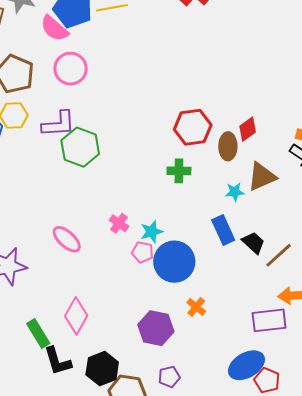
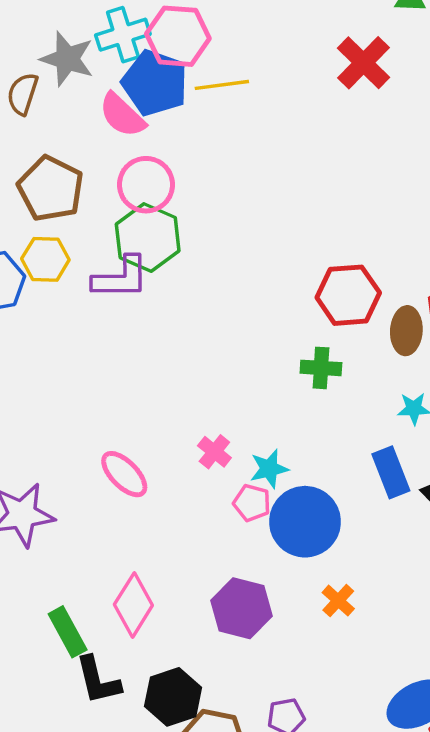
green hexagon: (80, 147) -> (148, 238), moved
purple hexagon: (156, 328) -> (241, 608), moved

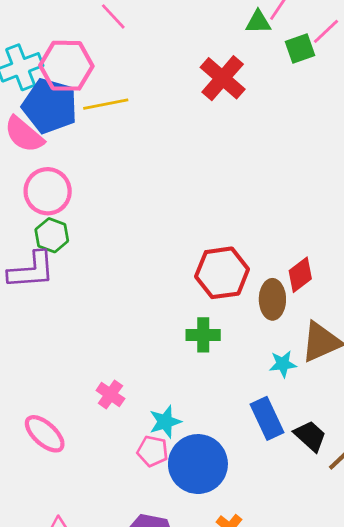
green hexagon: (148, 238) -> (52, 235), size x0.6
pink cross: (214, 452) -> (110, 394), moved

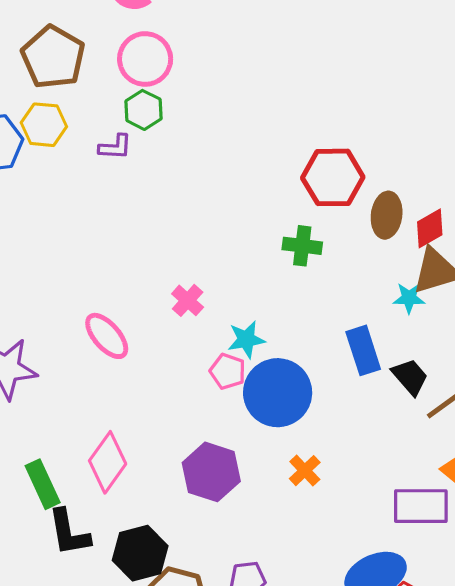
purple L-shape: (31, 270) -> (115, 147), size x0.6
red diamond: (300, 275) -> (430, 228), moved
cyan star: (283, 364) -> (409, 298), moved

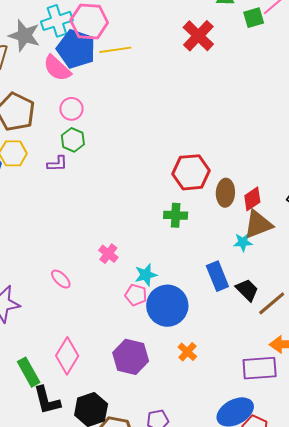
pink circle: (145, 59) -> (71, 109), size x0.7
pink ellipse: (107, 336) -> (61, 279), size x0.7

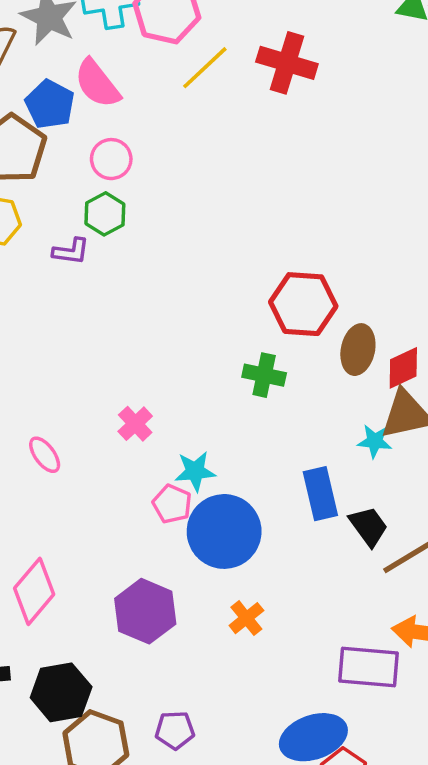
red cross: (198, 36) -> (287, 63), moved, turned -36
blue pentagon: (76, 49) -> (50, 104), moved, size x0.7
yellow line: (115, 50) -> (205, 68), turned -44

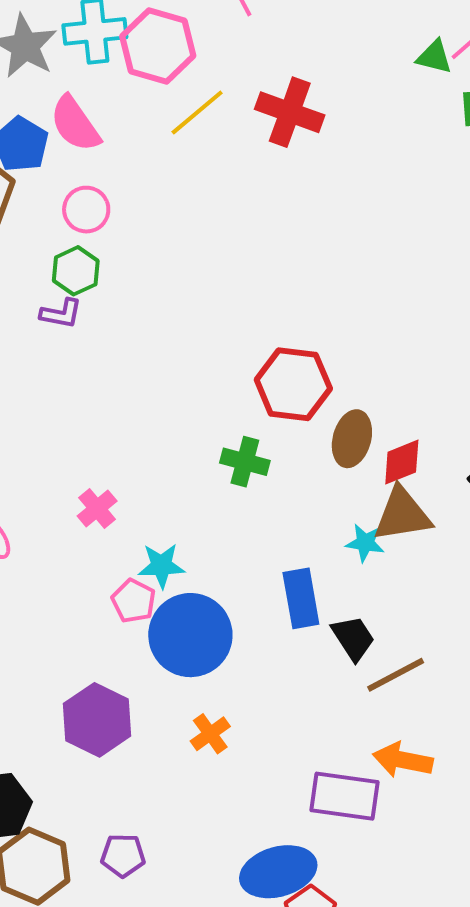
purple L-shape: (71, 251) -> (61, 314), moved

